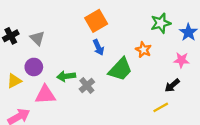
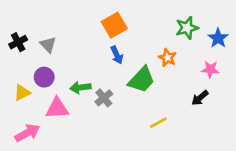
yellow line: (161, 107) -> (158, 123), moved

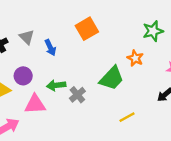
gray triangle: (48, 45) -> (27, 37), moved
blue arrow: (117, 55) -> (50, 48), moved

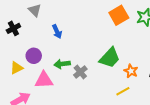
orange square: (87, 29) -> (119, 15), moved
gray triangle: (27, 37) -> (35, 10), moved
orange star: (135, 58) -> (131, 71), moved

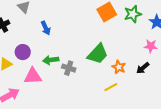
gray cross: (80, 72) -> (69, 68), turned -32

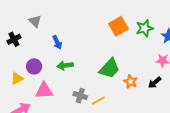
green arrow: (51, 60) -> (65, 65), moved
gray cross: (69, 68) -> (80, 96), moved
yellow line: (111, 87) -> (98, 101), moved

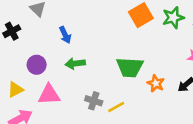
green trapezoid: (109, 68) -> (130, 67), turned 50
yellow triangle: (17, 79) -> (15, 90), moved

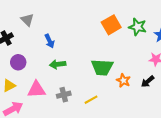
green star: (173, 18) -> (138, 27), turned 30
purple circle: (37, 65) -> (18, 62), moved
gray cross: (94, 101) -> (64, 95), moved, turned -32

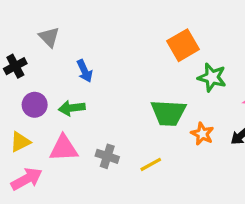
green star: (138, 27) -> (212, 77), moved
green arrow: (58, 64) -> (72, 108), moved
gray cross: (64, 95) -> (107, 156), turned 32

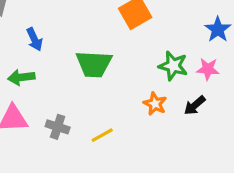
green star: (212, 77) -> (173, 66), moved
green trapezoid: (168, 113) -> (94, 64), moved

